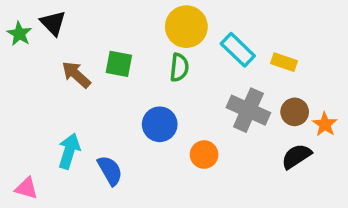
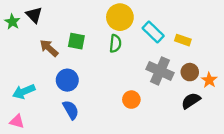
blue circle: (160, 124) -> (67, 80), moved
cyan arrow: (69, 151) -> (24, 92), moved, turned -130

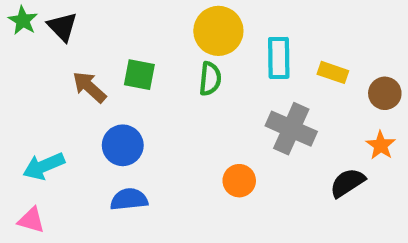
green star: (12, 22) -> (23, 20), moved
cyan rectangle: (153, 32) -> (279, 58), turned 45
brown circle: (190, 72) -> (385, 93), moved
blue semicircle: (71, 110) -> (129, 199), turned -66

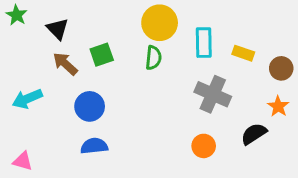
black triangle: (62, 27) -> (58, 29), moved
green square: (139, 75) -> (102, 55), turned -30
cyan arrow: (44, 166) -> (27, 99), moved
orange circle: (239, 181) -> (204, 146), moved

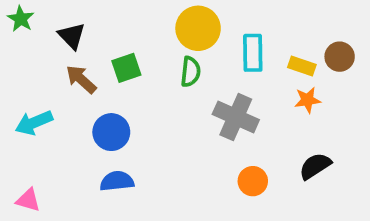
brown circle: (281, 68) -> (340, 57), moved
gray cross: (213, 94) -> (236, 117), moved
orange star: (278, 106) -> (308, 100), moved, turned 30

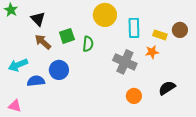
green semicircle: (191, 72) -> (88, 44), moved
orange star: (308, 100) -> (152, 52), moved
blue semicircle: (117, 181) -> (36, 81), moved

